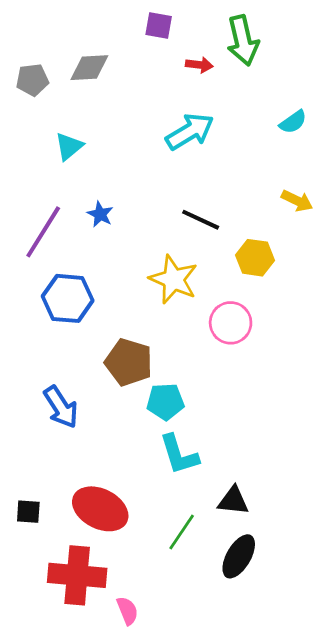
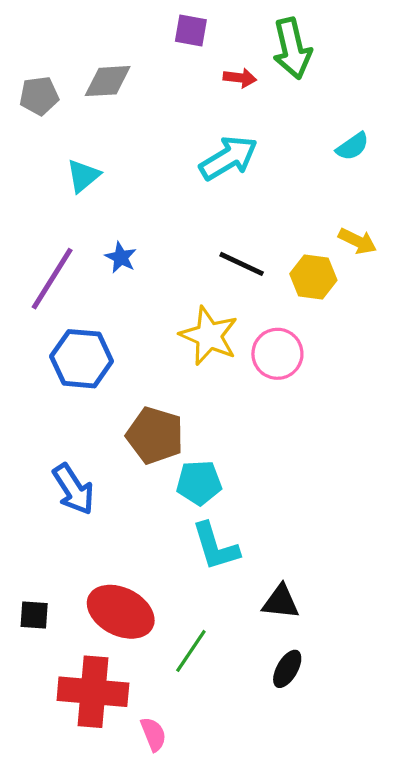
yellow hexagon: (255, 258) -> (313, 277), moved
pink circle: (231, 323) -> (277, 354), moved
green line: (182, 532) -> (191, 651), moved
black ellipse: (239, 556) -> (287, 669), size x0.7

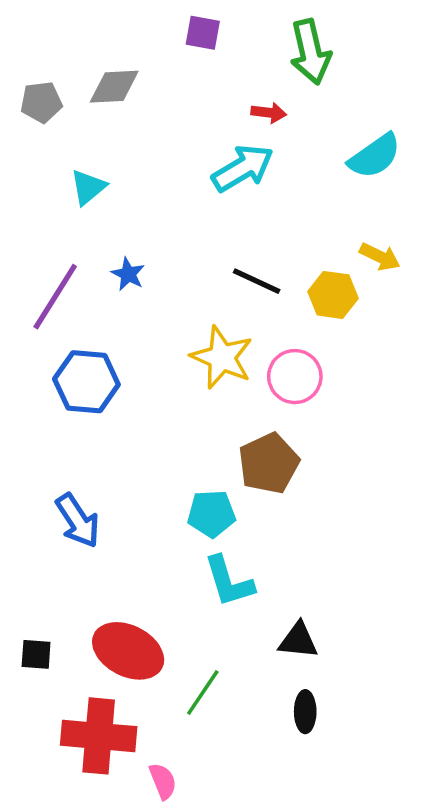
red arrow: (240, 78) -> (269, 113), moved
cyan semicircle: (353, 146) -> (375, 156), size x1.5
brown pentagon: (155, 435) -> (269, 463), moved, turned 30
black ellipse: (287, 669) -> (305, 712), turned -30

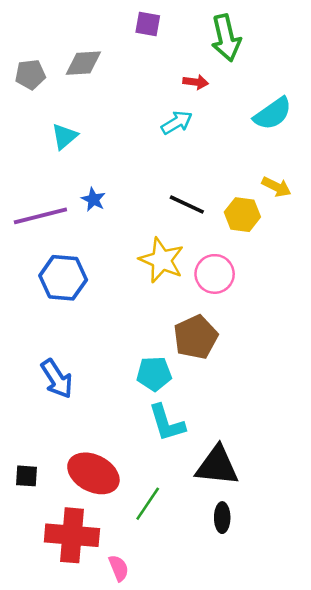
cyan arrow: (243, 168) -> (177, 122), size x0.7
purple line: (55, 297) -> (40, 216), turned 44
black triangle: (298, 640) -> (217, 466), size x1.5

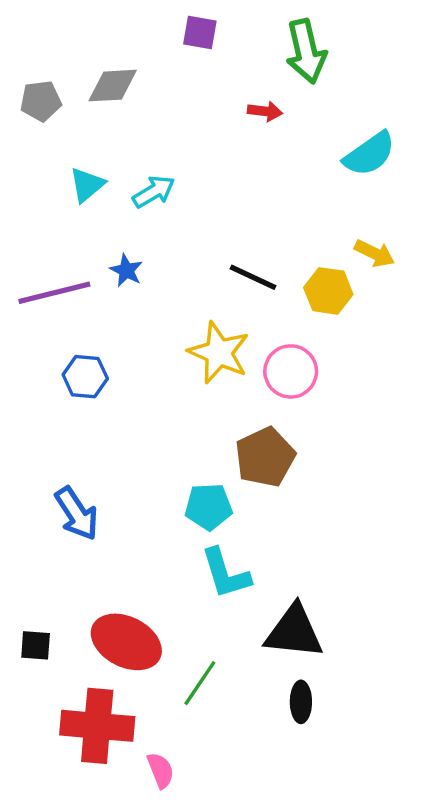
cyan arrow: (177, 122) -> (154, 192), moved
blue hexagon: (63, 278) -> (85, 377), size x0.7

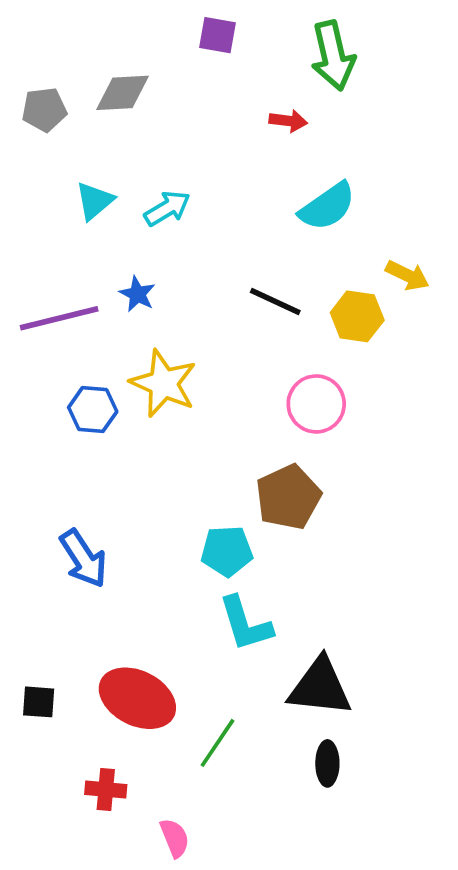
cyan semicircle: (369, 154) -> (327, 206), moved
yellow star: (219, 353) -> (163, 383), moved
red cross: (97, 726) -> (106, 790), size x0.5

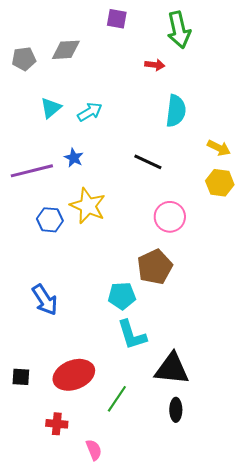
cyan semicircle: (327, 206) -> (176, 111), turned -48
yellow hexagon: (357, 316) -> (220, 183), moved
red ellipse: (137, 698) -> (74, 375), turned -48

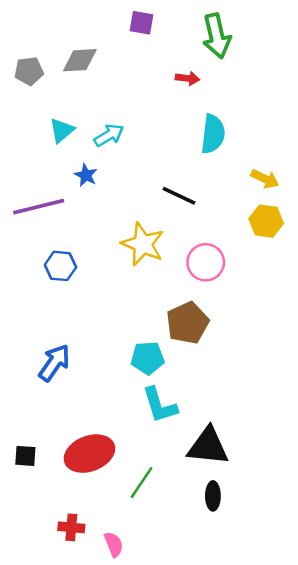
blue star: (74, 158) -> (86, 175), moved
yellow star: (88, 206) -> (143, 244), moved
blue arrow: (45, 300) -> (54, 363), turned -112
red cross: (57, 424) -> (71, 527), moved

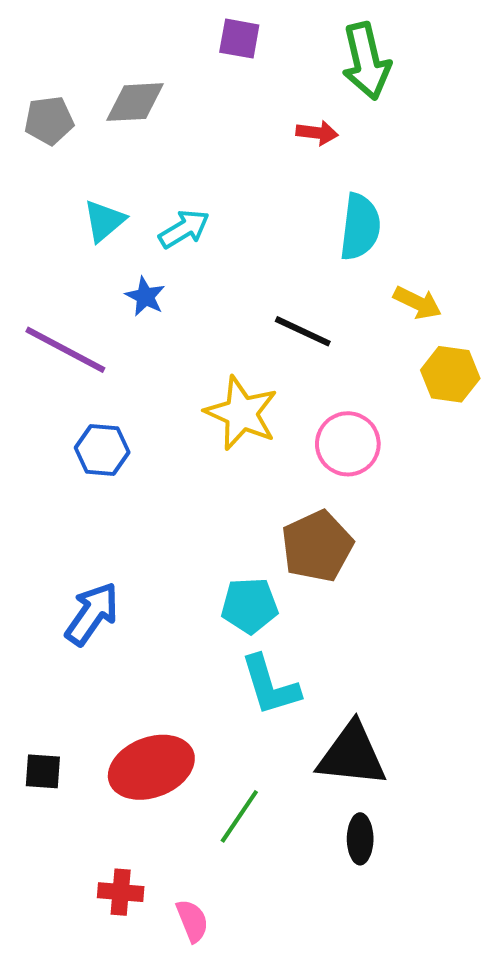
yellow arrow: (265, 179) -> (417, 303), moved
purple line: (39, 207) -> (65, 350), turned 42

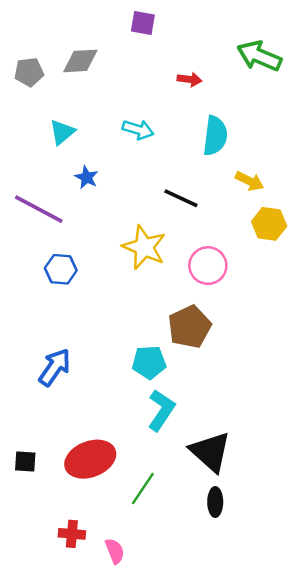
green arrow: (366, 61) -> (259, 56), moved, turned 126
cyan arrow: (184, 229) -> (138, 130), moved, turned 48
cyan L-shape: (270, 685) -> (161, 410), turned -129
black triangle: (352, 755) -> (210, 452), turned 36

